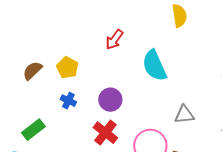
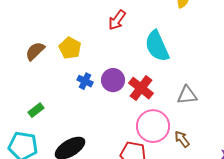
blue cross: (68, 101) -> (85, 81), moved
green rectangle: (33, 130) -> (36, 110), size x0.7
red cross: (105, 133) -> (141, 88), moved

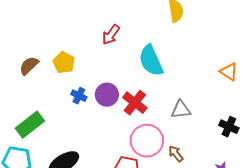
green rectangle: (36, 110) -> (30, 125), size x1.8

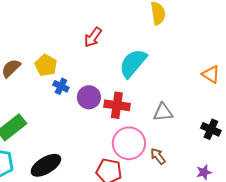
cyan semicircle: (151, 61) -> (133, 63), turned 64
blue cross: (79, 96) -> (61, 86), moved
red cross: (135, 103) -> (117, 105), turned -30

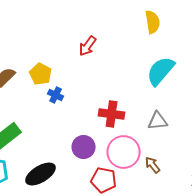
cyan semicircle: (133, 63) -> (161, 71), moved
purple circle: (89, 97) -> (84, 147), moved

